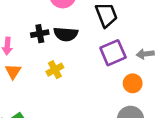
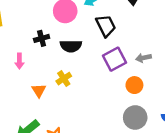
black cross: (40, 34) -> (42, 38), moved
orange triangle: (13, 72) -> (39, 90), moved

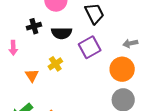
purple square: (115, 59) -> (90, 47), moved
orange circle: (134, 85) -> (122, 69), size x1.5

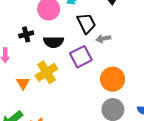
gray arrow: (130, 43) -> (103, 39), moved
yellow cross: (55, 64) -> (47, 72), size x1.5

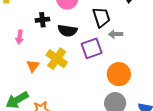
yellow cross: (47, 72) -> (57, 59), turned -30

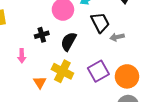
black semicircle: (67, 31) -> (69, 41), turned 120
purple square: (92, 48) -> (98, 71), moved

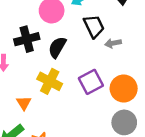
black cross: (42, 35) -> (27, 39), size x1.5
orange triangle: (40, 82) -> (24, 103), moved

